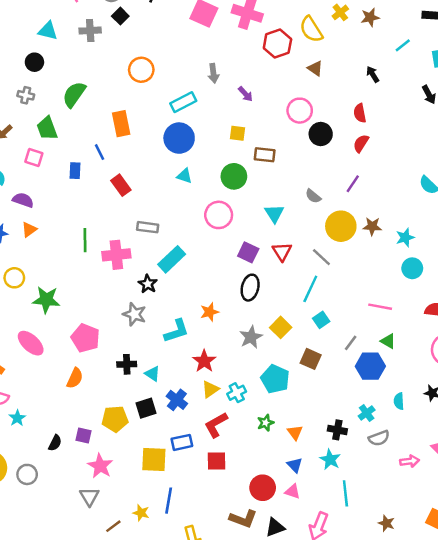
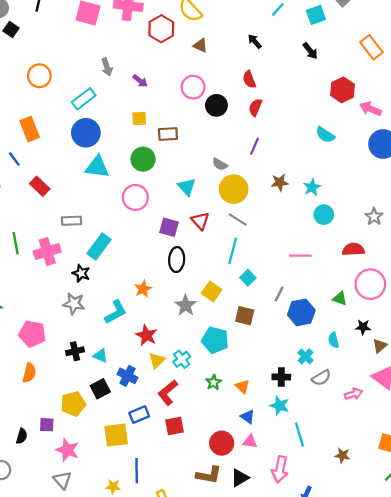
cyan triangle: (184, 176) -> (97, 167), size x1.6
yellow circle: (341, 226) -> (234, 189), moved
green triangle: (388, 341) -> (340, 298), moved

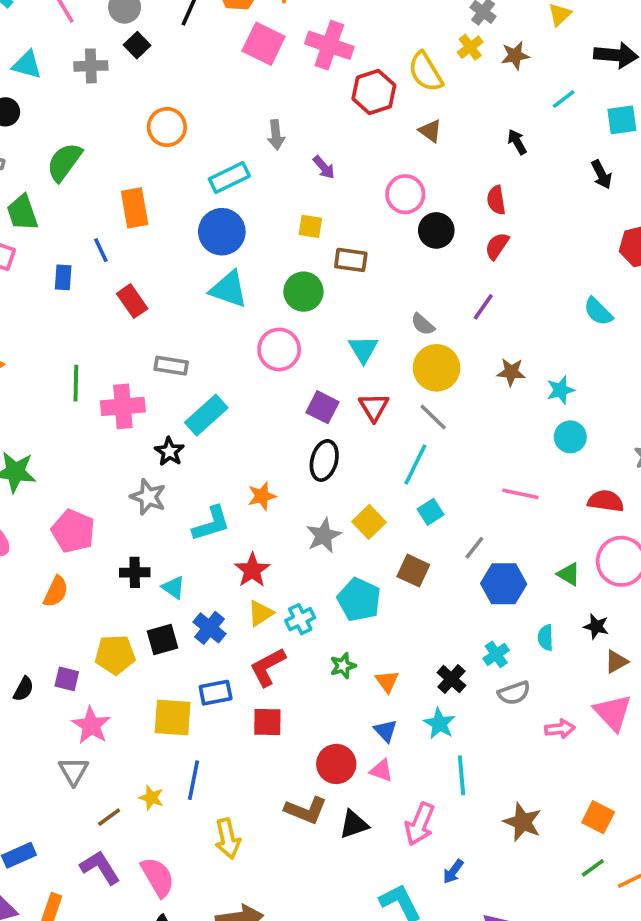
black cross: (281, 377) -> (451, 679), turned 30
brown star: (342, 455) -> (522, 822), size x1.5

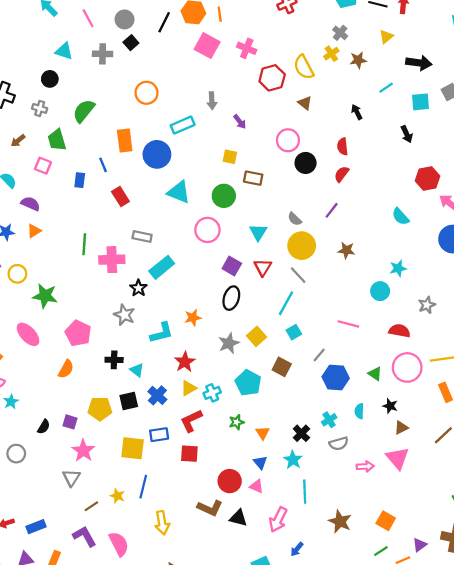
pink cross: (329, 45) -> (247, 48), size x0.7
blue circle: (222, 232) -> (157, 154), moved
cyan star: (561, 390) -> (398, 268), moved
black triangle: (354, 824) -> (238, 518), turned 30

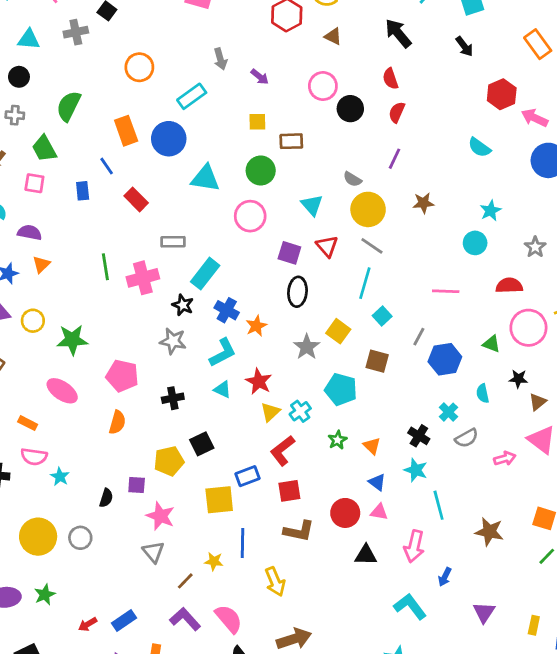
black arrow: (357, 112) -> (398, 33), size x1.6
cyan triangle: (137, 370) -> (223, 389), moved
blue cross: (157, 395) -> (227, 310), moved
brown L-shape: (210, 508) -> (299, 531), moved

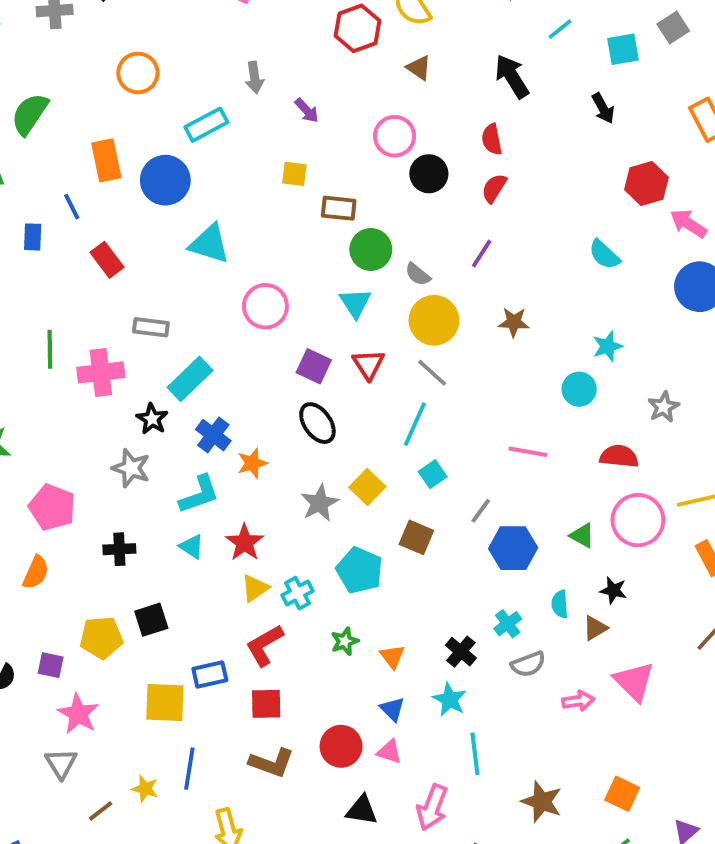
green circle: (261, 171) -> (371, 249), moved
black ellipse: (297, 292) -> (317, 423), turned -48
brown triangle: (538, 402) -> (595, 628), moved

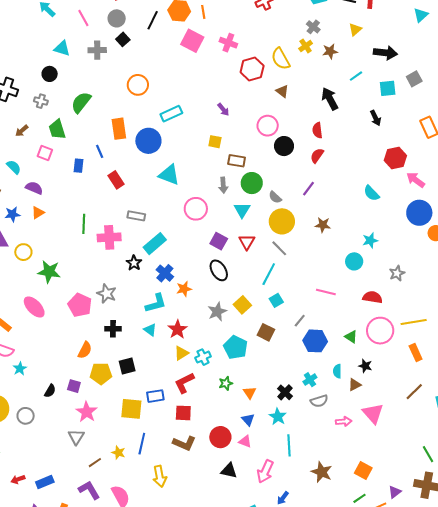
gray arrow: (255, 77) -> (223, 185), moved
gray star: (131, 468) -> (107, 294), moved
orange semicircle: (36, 572) -> (85, 350), moved

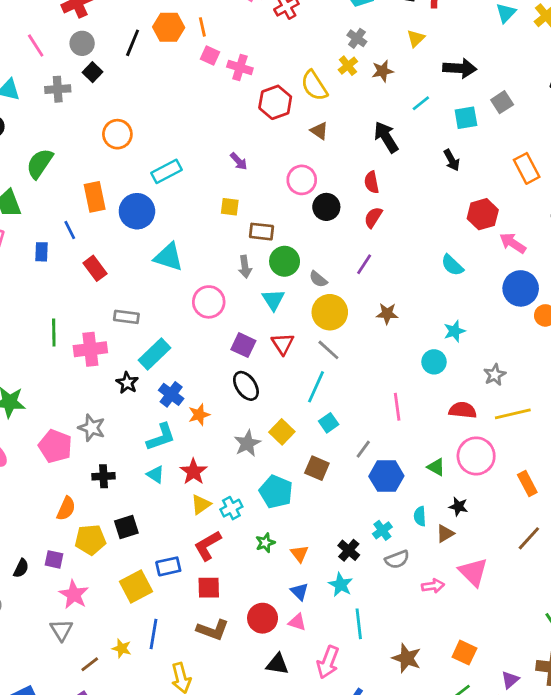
pink square: (192, 41) -> (210, 56), moved, size x0.6
pink line: (326, 292) -> (397, 407), turned 72
yellow line: (414, 322) -> (513, 414), moved
yellow square: (131, 409) -> (136, 586), turned -30

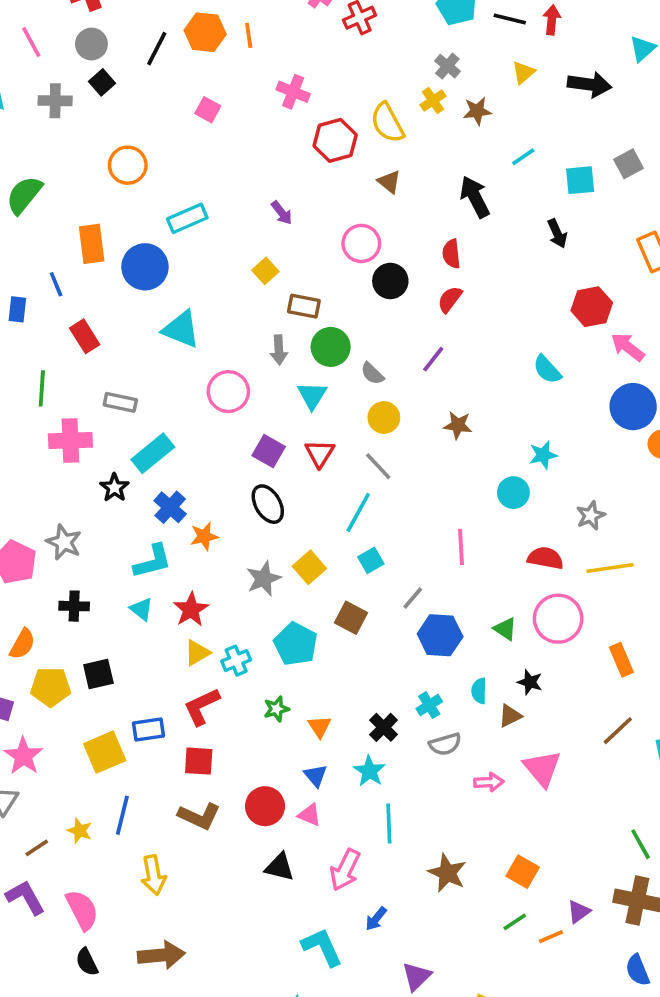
pink square: (210, 56) -> (208, 110), moved
black arrow: (460, 68) -> (589, 84), moved
yellow square: (230, 207) -> (265, 271), turned 36
yellow circle: (330, 312) -> (384, 418), size x0.7
green line: (54, 333) -> (42, 388), moved

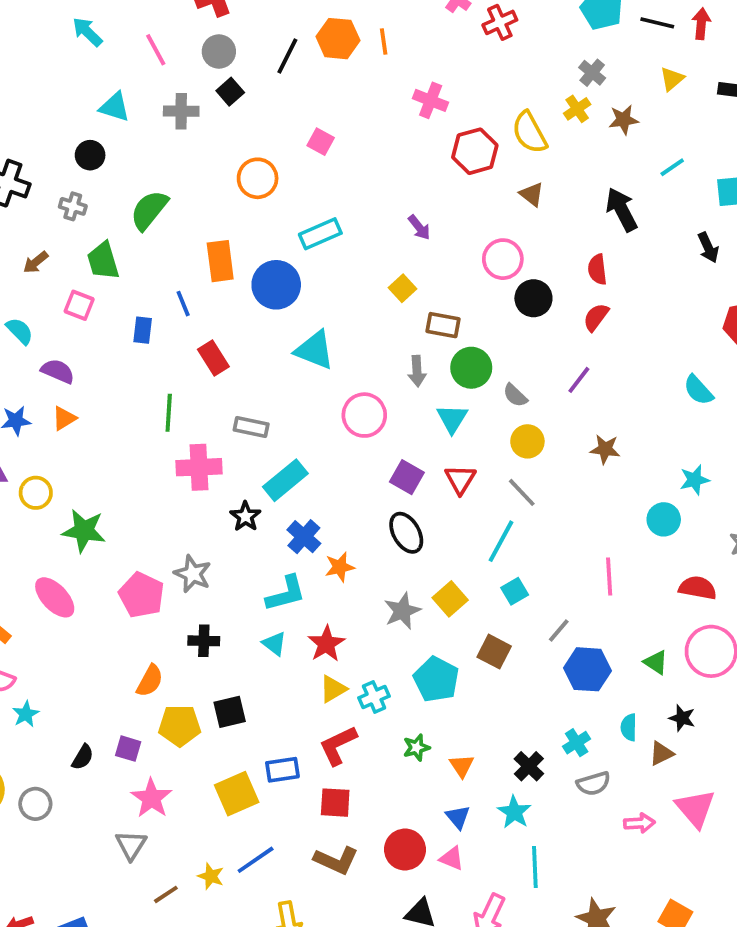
pink square: (208, 110) -> (321, 142), moved
blue line: (122, 815) -> (256, 860), turned 42

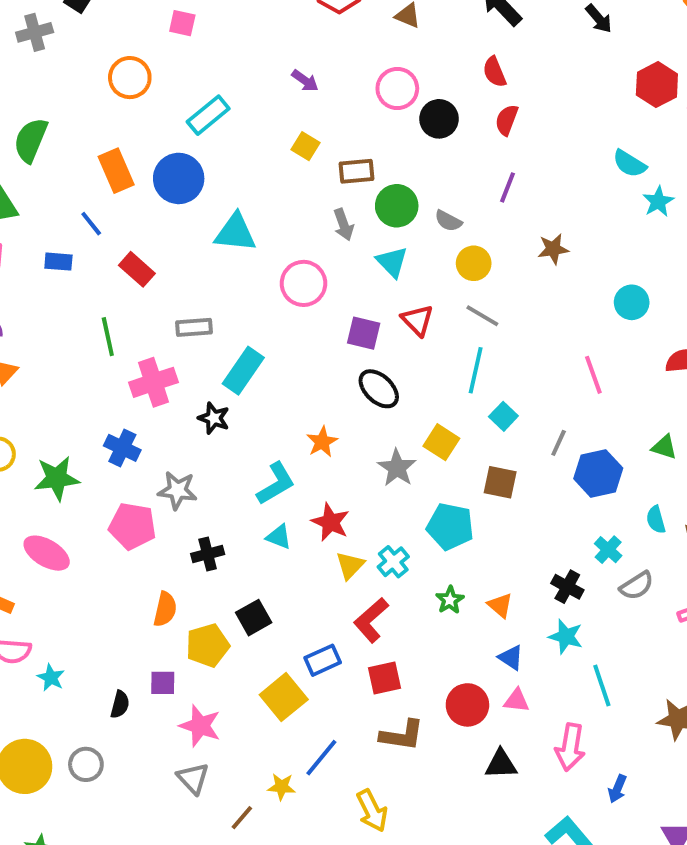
blue rectangle: (143, 330) -> (58, 262), turned -76
cyan star: (695, 480) -> (658, 202), moved
blue cross: (304, 537) -> (122, 448), moved

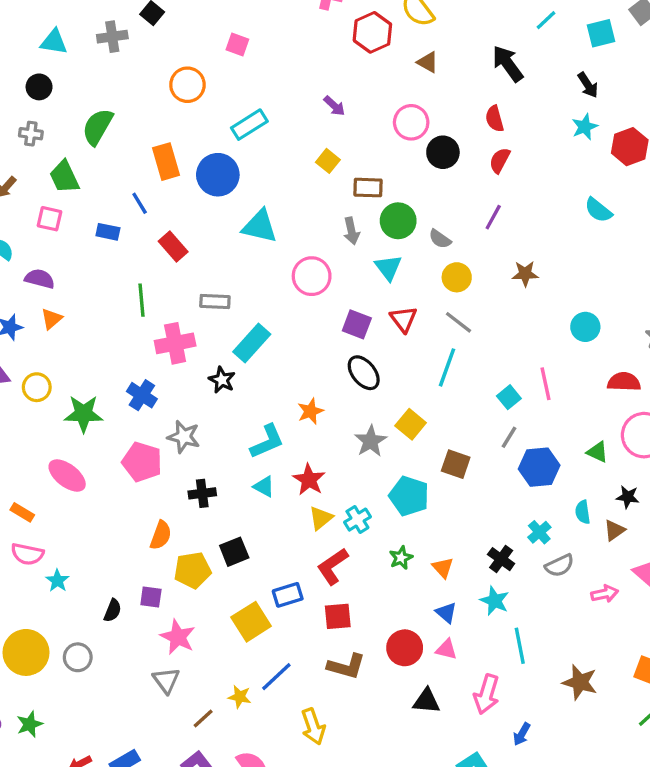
cyan star: (658, 202) -> (585, 127), moved
cyan square: (503, 416) -> (509, 397), moved

